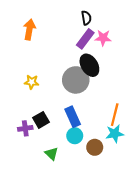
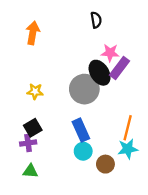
pink star: (103, 38) -> (110, 53), moved
purple rectangle: (85, 39) -> (119, 68), moved
black square: (41, 120) -> (33, 128), moved
green triangle: (52, 154) -> (30, 171), moved, turned -40

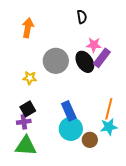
gray circle: (84, 89) -> (56, 61), moved
cyan circle: (83, 151) -> (71, 129), size x1.5
green triangle: (30, 171) -> (26, 146), size x1.6

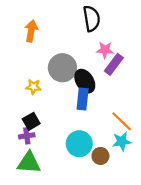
black semicircle: (82, 17) -> (92, 19), size x1.6
black ellipse: (85, 62) -> (85, 81), moved
orange line: (109, 109) -> (122, 121), turned -60
blue rectangle: (69, 111) -> (83, 99), moved, turned 30

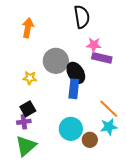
purple rectangle: (114, 64) -> (102, 58), turned 66
green triangle: (29, 163) -> (26, 146), turned -45

